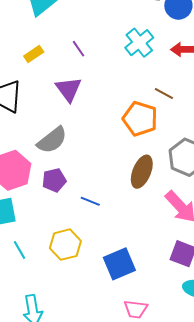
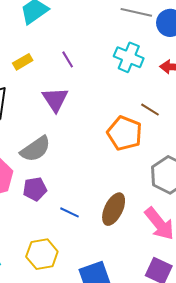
cyan cross: (139, 43) -> (129, 57), turned -32
brown ellipse: (142, 172) -> (114, 209), moved

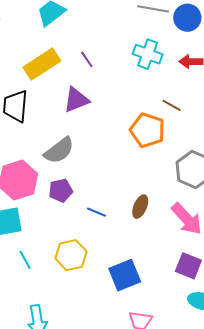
yellow rectangle: (23, 62) -> (42, 64), size x1.8
purple triangle: (55, 99) -> (76, 100), turned 44
brown ellipse: (114, 209) -> (140, 207), size x0.7

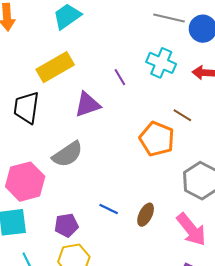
purple line: (87, 59) -> (120, 77), moved
purple pentagon: (61, 190) -> (66, 225), moved
blue line: (96, 212) -> (109, 209), moved

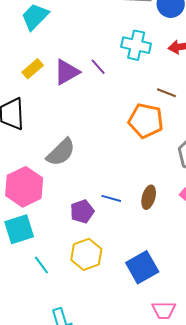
yellow rectangle: (55, 67) -> (33, 69), size x0.6
purple triangle: (87, 105) -> (67, 72), moved
purple pentagon: (66, 225) -> (82, 211), moved

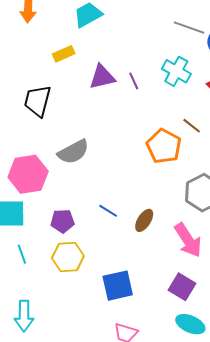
yellow rectangle: (33, 69) -> (64, 54), moved
purple pentagon: (82, 211) -> (62, 221), moved

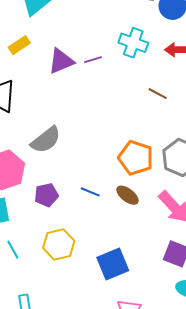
purple line: (134, 81) -> (93, 60), turned -72
orange pentagon: (164, 146) -> (136, 158), moved
brown ellipse: (144, 220) -> (127, 195), turned -75
purple pentagon: (62, 221) -> (46, 195), moved

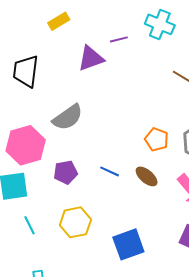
yellow rectangle: (19, 45) -> (59, 21), moved
purple triangle: (61, 61) -> (91, 58), moved
orange pentagon: (136, 158) -> (157, 139), size x0.7

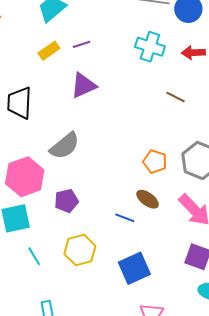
purple line: (119, 39) -> (82, 44), moved
blue line: (110, 171) -> (125, 218), moved

